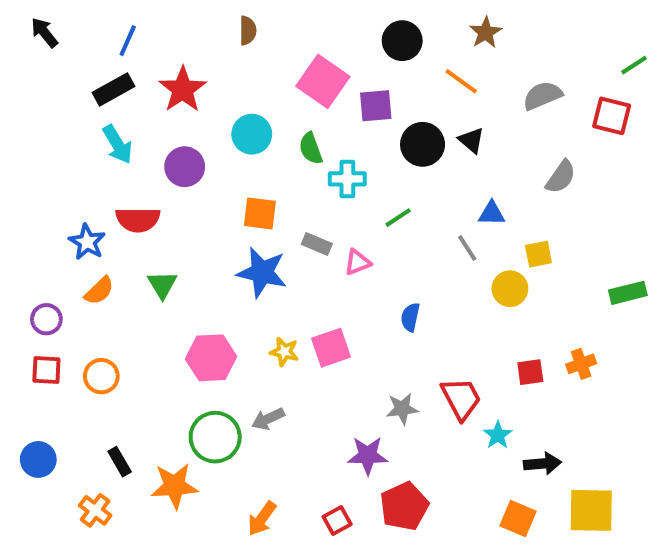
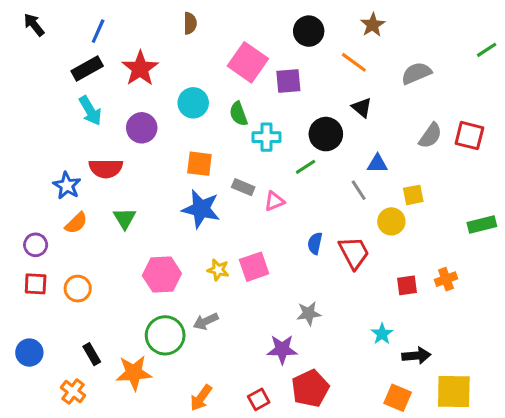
red square: (612, 116) -> (469, 136), moved
black circle: (423, 144) -> (326, 134), moved
red trapezoid: (461, 398) -> (354, 253), moved

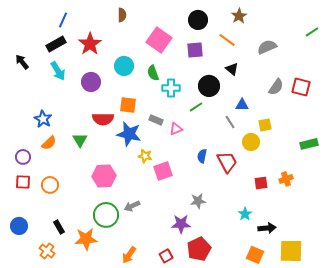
black arrow: (34, 25) -> (22, 62), moved
purple square: (288, 81) -> (195, 50), moved
red semicircle: (106, 168) -> (103, 119), moved
yellow star: (218, 270) -> (145, 156), moved

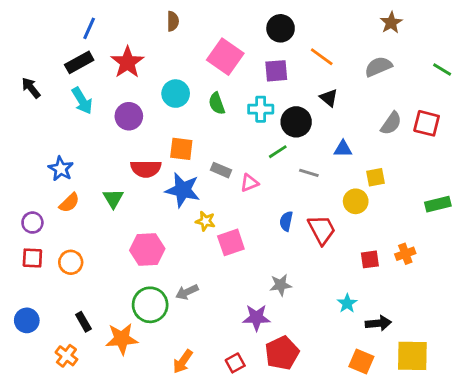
brown star: (239, 16) -> (391, 23), moved
green line: (312, 32) -> (442, 69), moved, turned 64
cyan cross: (171, 88) -> (261, 109), moved
gray line: (230, 122) -> (309, 173), moved, turned -40

